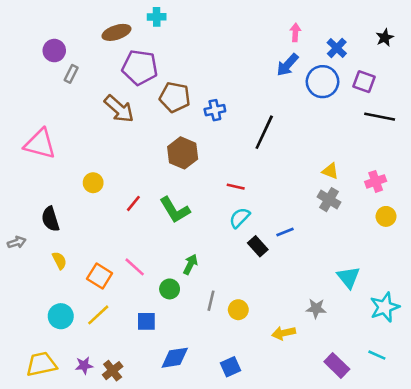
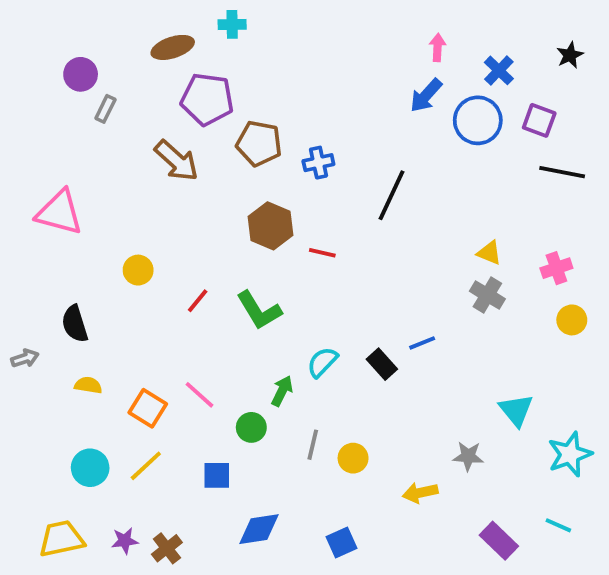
red line: (236, 187) -> (322, 253), moved
cyan semicircle: (240, 218) -> (322, 362), moved
yellow semicircle: (59, 260) -> (88, 385), turned -54

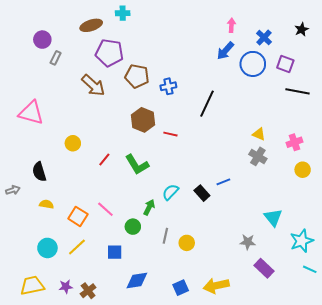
yellow arrow: (420, 493) -> (216, 286), moved, size x1.4
cyan line: (558, 525) -> (310, 269), moved
purple rectangle: (499, 541) -> (264, 268), moved

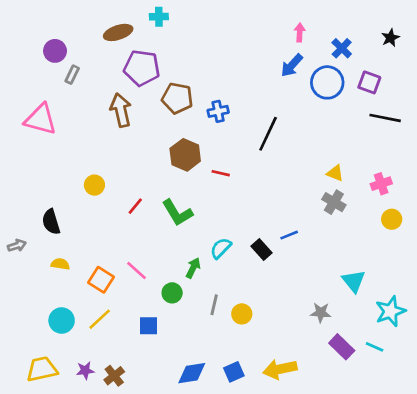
brown arrow: (93, 85) -> (121, 110), turned -145
pink triangle: (31, 113) -> (41, 119), moved
cyan line: (310, 269) -> (375, 347), moved
blue diamond: (137, 281) -> (192, 373), moved

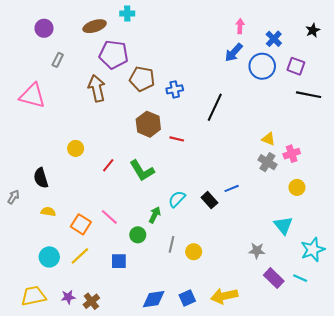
purple circle: (55, 51) -> (44, 28), moved
pink cross: (381, 184) -> (292, 154), moved
yellow circle: (392, 219) -> (297, 187), moved
gray arrow: (17, 246) -> (13, 197), turned -40

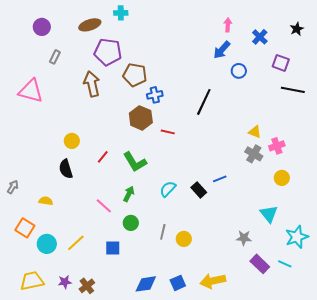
blue circle: (262, 66) -> (239, 71), moved, size x0.6
blue cross: (175, 89) -> (155, 95), moved
black semicircle: (41, 178) -> (66, 169), moved
green arrow: (155, 215) -> (129, 194), moved
orange square: (81, 224) -> (25, 228), moved

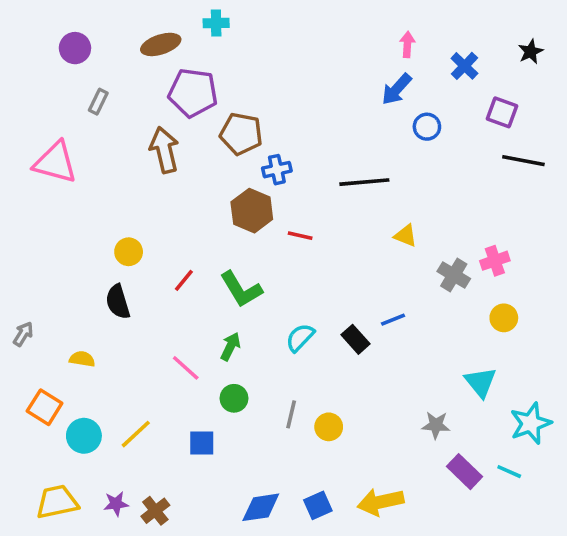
black line: (204, 102) -> (364, 182), turned 60
yellow triangle: (255, 132) -> (406, 236), moved

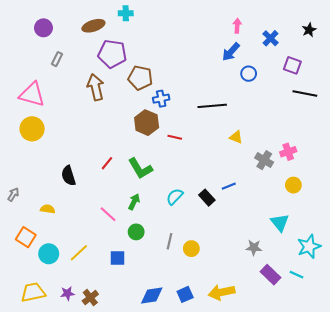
yellow circle: (129, 252) -> (32, 129), moved, size x1.5

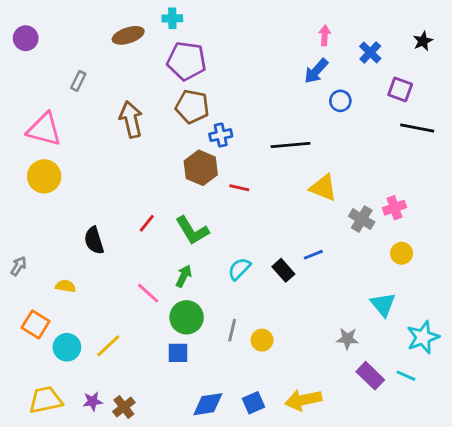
purple circle: (43, 28) -> (26, 38), moved
purple pentagon: (112, 54) -> (187, 61), moved
yellow triangle: (236, 137) -> (323, 188), size x1.5
green circle: (136, 232) -> (187, 317), size x1.5
blue square: (117, 258) -> (178, 353), moved

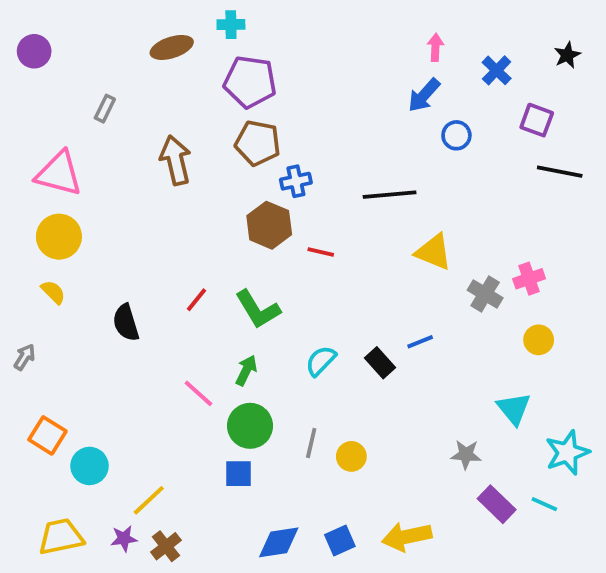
yellow semicircle: (66, 286) -> (53, 292), moved, turned 36
yellow line: (108, 346) -> (149, 500), moved

